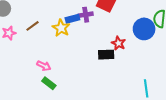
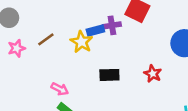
red star: (118, 43) -> (153, 74), moved
black rectangle: (106, 55) -> (109, 75), moved

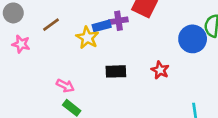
brown line: (46, 39) -> (51, 25), moved
pink star: (17, 48) -> (21, 44), turned 30

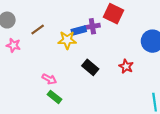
yellow star: (87, 38) -> (67, 40), turned -30
black rectangle: (116, 71) -> (90, 67), turned 42

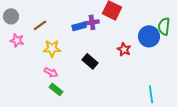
yellow star: (67, 40) -> (52, 48), moved
red star: (126, 66) -> (124, 49), moved

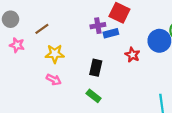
blue rectangle: (79, 26) -> (111, 33), moved
black rectangle: (90, 61) -> (96, 68), turned 63
green rectangle: (56, 89) -> (94, 96), moved

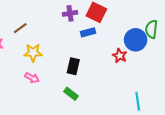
purple cross: (98, 26) -> (70, 13), moved
red star: (132, 55) -> (120, 56), moved

